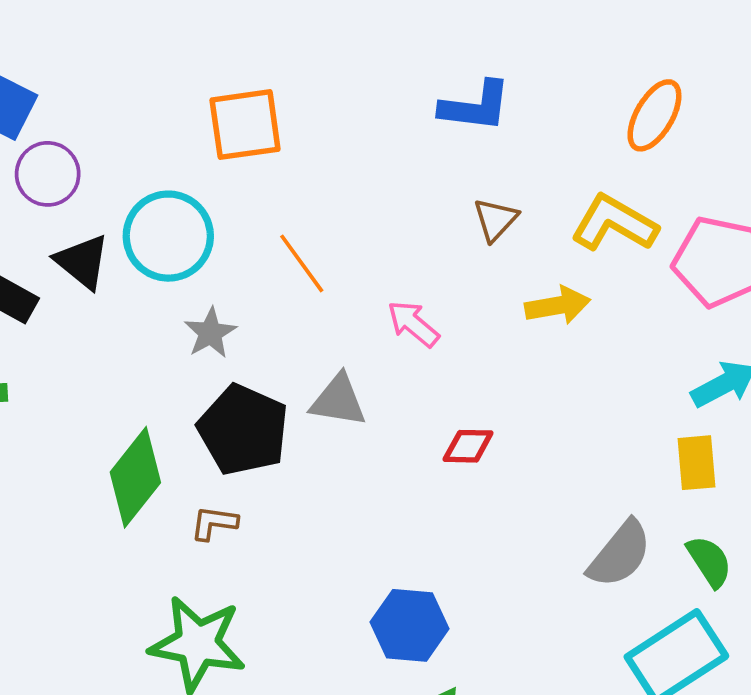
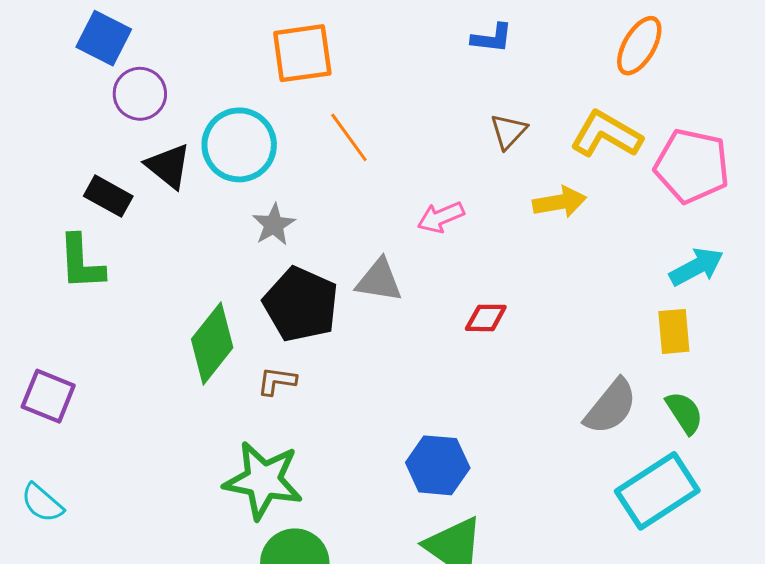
blue L-shape: (475, 106) -> (492, 38), size x0.7
orange line: (302, 263) -> (349, 137), moved
pink arrow: (413, 324) -> (441, 217), turned -63

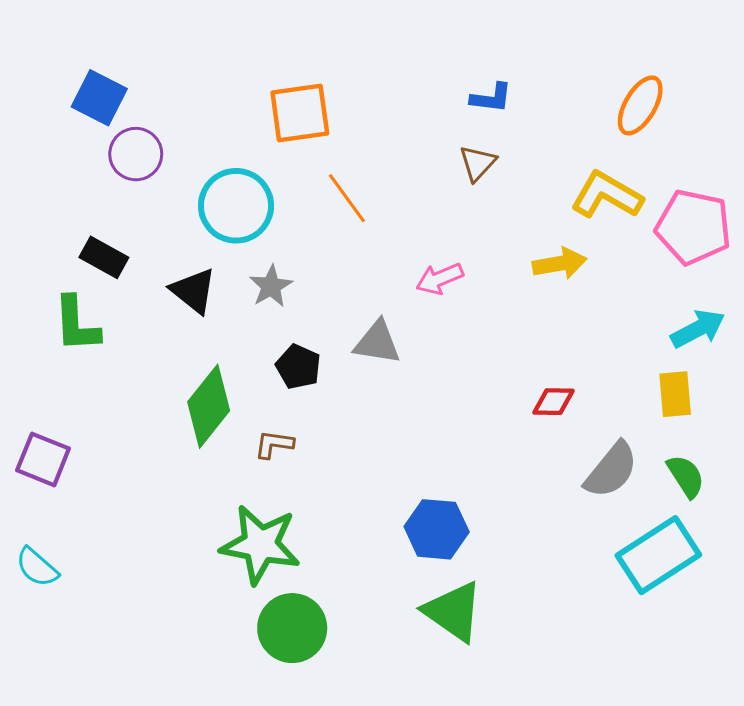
brown triangle: (508, 131) -> (478, 163), moved
black triangle: (168, 166) -> (193, 291), moved
black pentagon: (301, 304) -> (298, 367), size x0.6
red diamond: (486, 318) -> (554, 402), moved

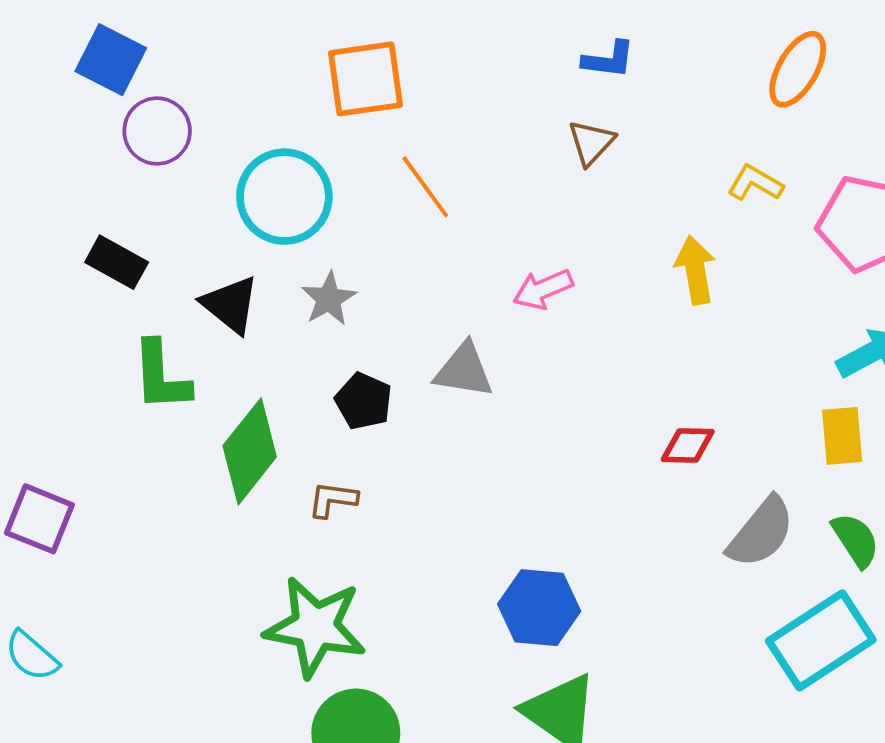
yellow L-shape: (607, 195) -> (755, 183), size x0.6
yellow arrow: (560, 263) -> (695, 270), turned -90
green L-shape: (76, 324) -> (161, 376), moved

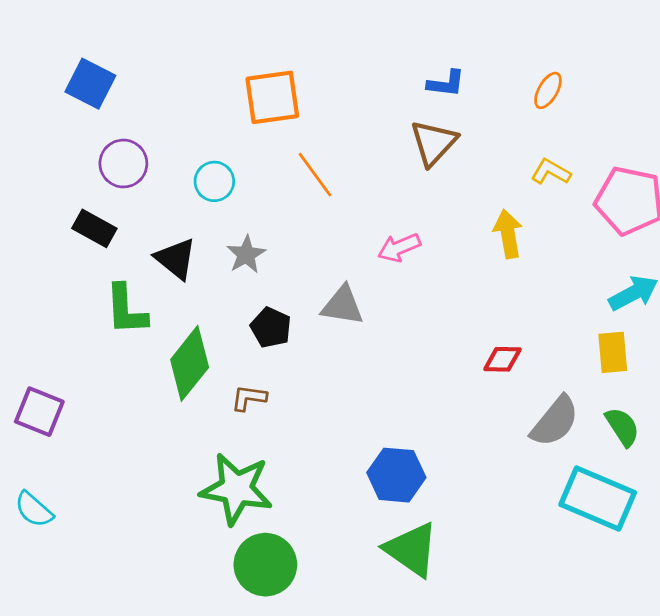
orange ellipse: (798, 69) -> (548, 90), moved, size x0.7
purple circle: (157, 131) -> (123, 164), moved
brown triangle: (591, 143) -> (434, 143), size x1.4
cyan circle: (284, 197) -> (214, 181), size x0.6
cyan rectangle: (821, 640) -> (598, 498), turned 56

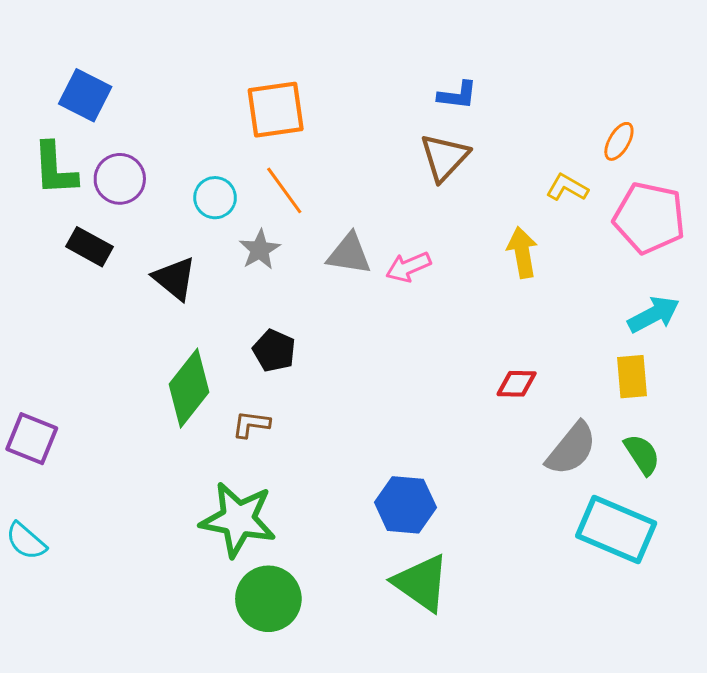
orange ellipse: (548, 90) -> (619, 141), moved
orange line: (315, 175) -> (284, 190), moved
gray star: (246, 254) -> (260, 250), moved
gray triangle: (343, 305) -> (349, 254), moved
green L-shape: (126, 310) -> (55, 169), moved

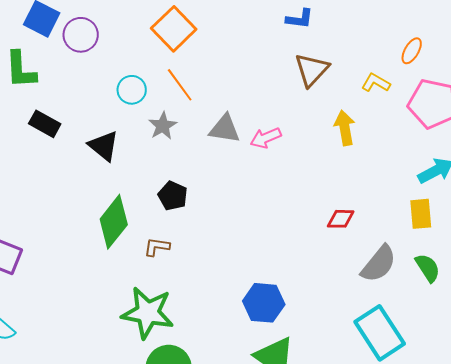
orange square: (276, 110) -> (174, 29), turned -36
brown triangle: (444, 157) -> (312, 70), moved
purple circle: (120, 179) -> (81, 35), moved
cyan rectangle: (616, 530) -> (380, 333), moved, turned 34

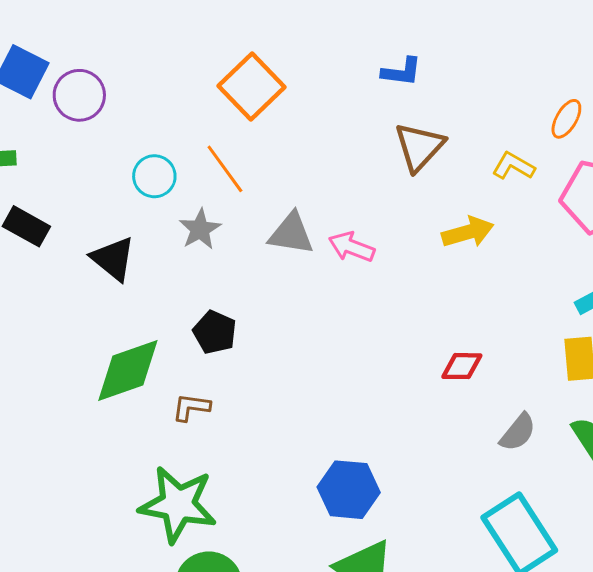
orange square: (174, 29) -> (251, 86), moved
yellow arrow: (345, 128) -> (468, 232), turned 84
pink arrow: (266, 138) -> (352, 247), turned 44
green diamond: (114, 222) -> (128, 371), turned 32
gray semicircle: (379, 264) -> (518, 432), size x0.7

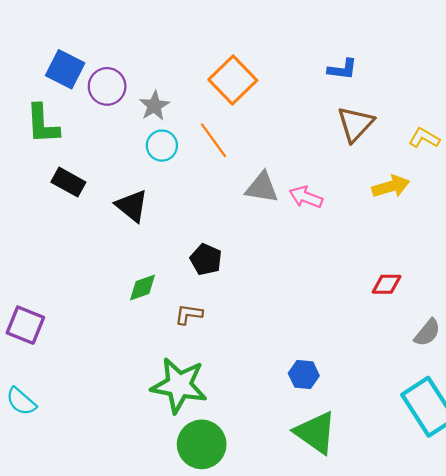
gray star: (200, 229) -> (154, 106), moved
green diamond: (128, 371) -> (143, 287), size x0.6
blue hexagon: (349, 490) -> (304, 375), size x0.7

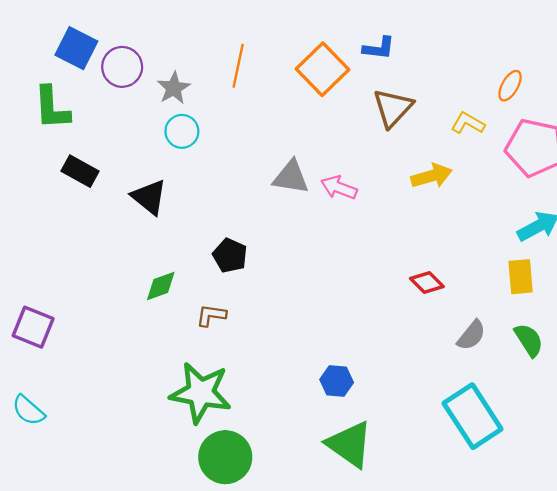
orange square: (233, 80) -> (323, 69), moved
orange line: (213, 140) -> (238, 66), moved, turned 48
red diamond: (387, 284) -> (427, 283), turned 44

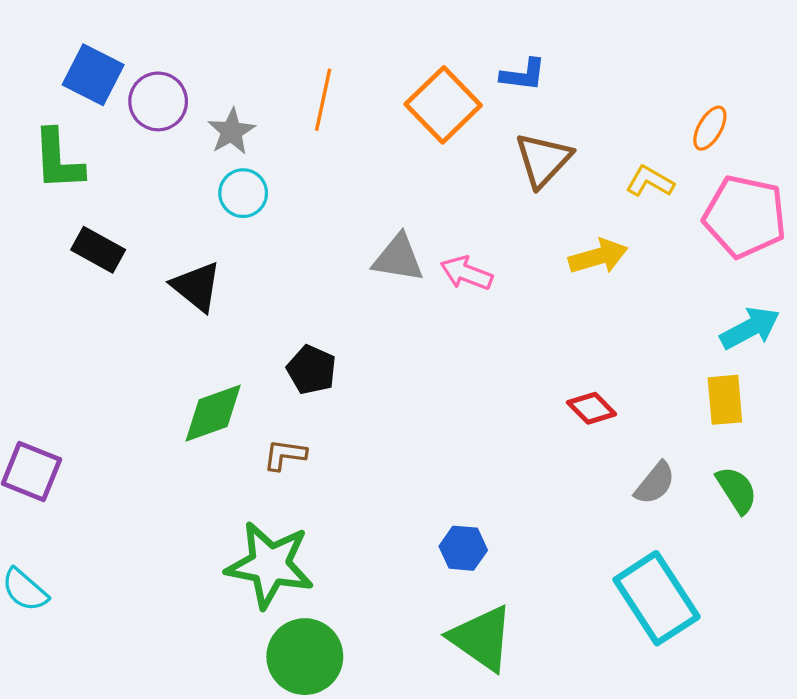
green diamond: (161, 286) -> (213, 413), size x1.4

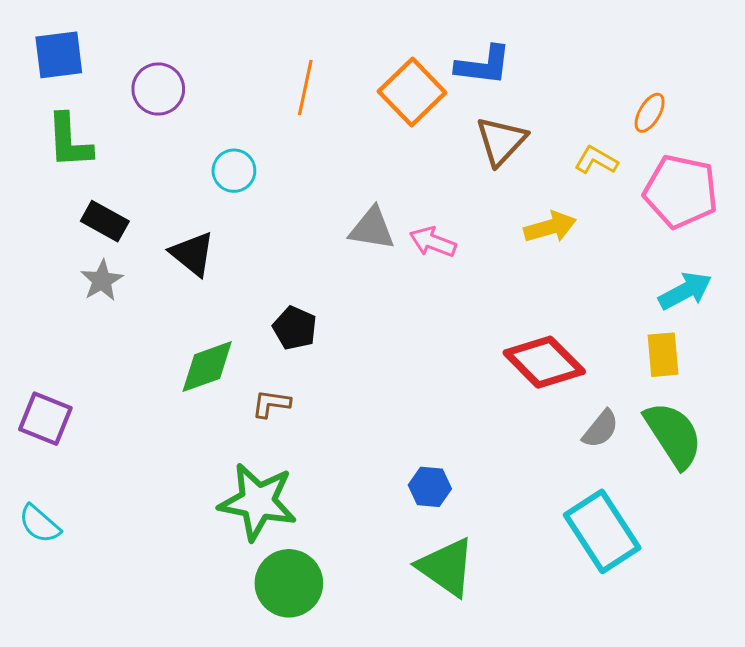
blue square: (93, 75) -> (59, 55), moved, turned -34
blue L-shape: (523, 75) -> (483, 65), size x1.4
gray star: (231, 131) -> (102, 280), moved
red diamond: (592, 408) -> (544, 362), size x1.8
green semicircle: (737, 490) -> (673, 435), size x1.6

